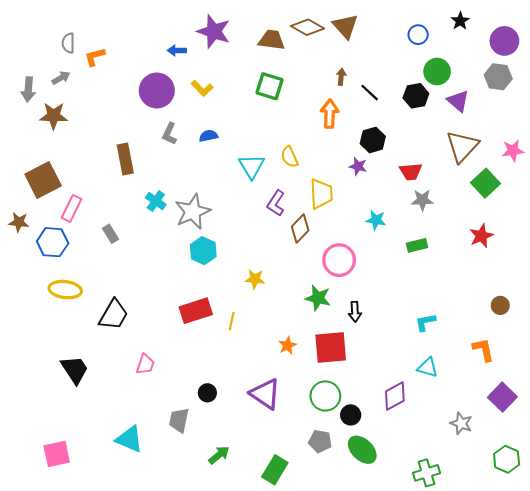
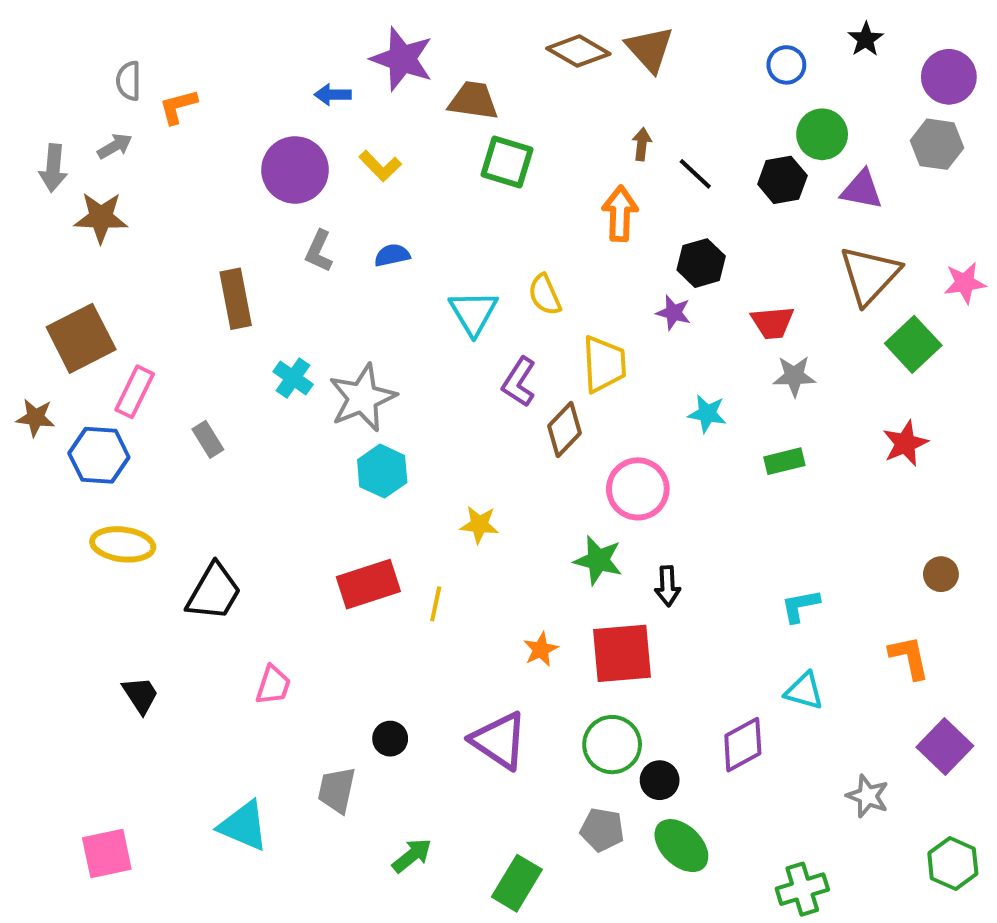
brown trapezoid: (272, 40) -> (473, 101), moved
purple triangle: (458, 101) -> (862, 190), turned -30
black trapezoid: (75, 370) -> (140, 695), size x0.7

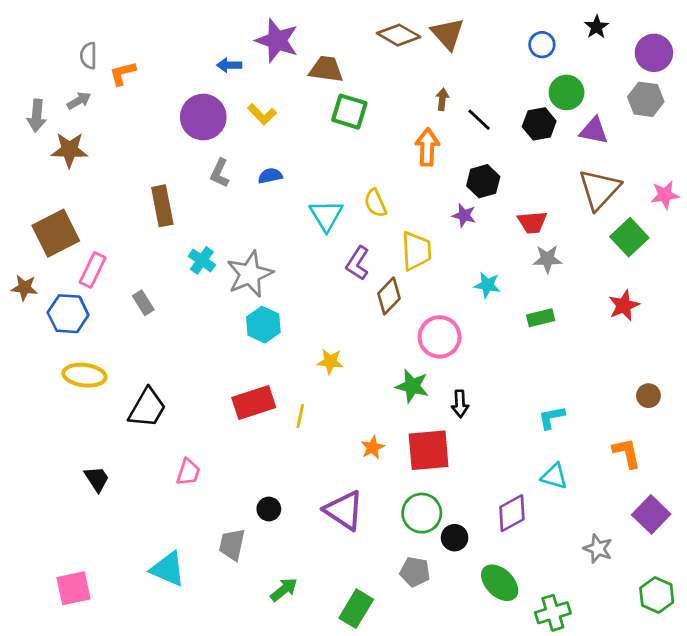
green ellipse: (681, 846) -> (500, 583), moved

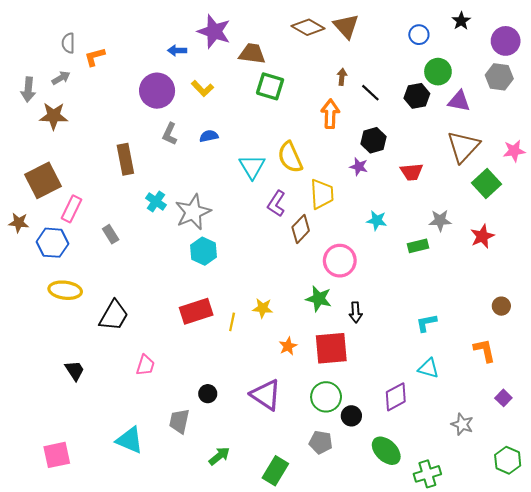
yellow semicircle: (375, 203) -> (290, 157), size x1.4
gray star: (547, 259) -> (440, 220), moved
yellow star: (330, 361) -> (263, 308), moved
purple square: (651, 514) -> (503, 398), size x0.6

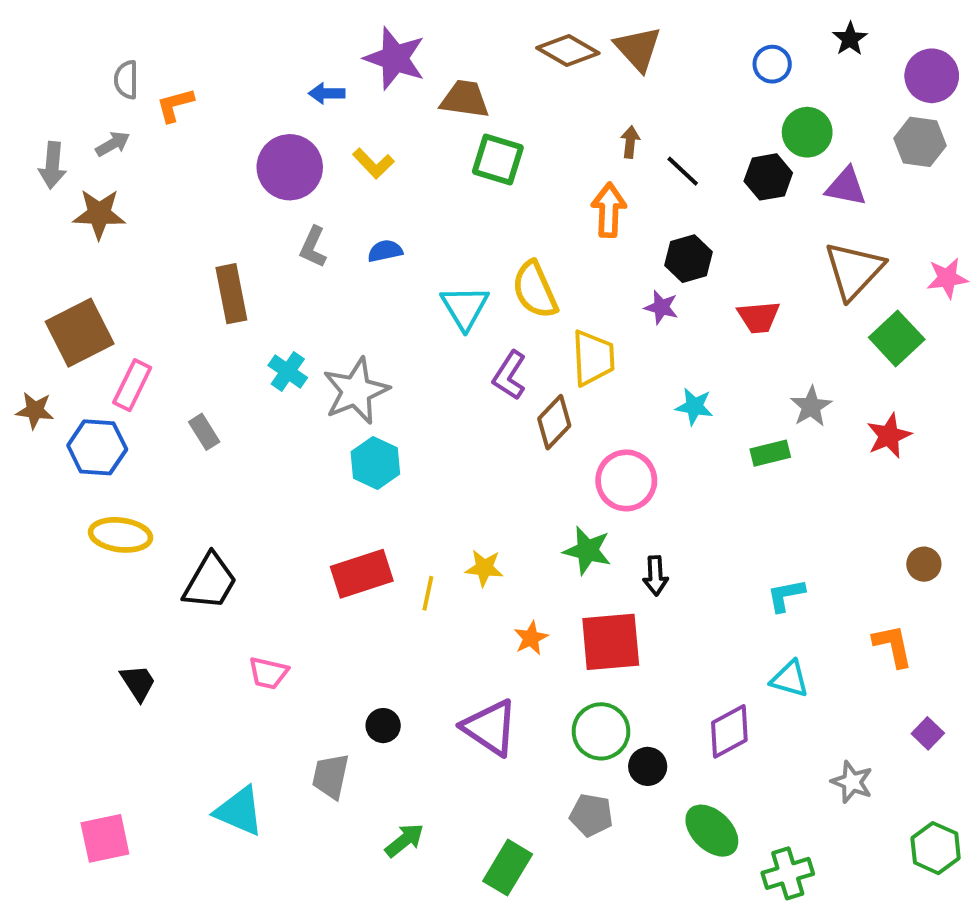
gray star: (440, 220) -> (811, 407), turned -30
pink trapezoid: (145, 365) -> (268, 673), turned 85

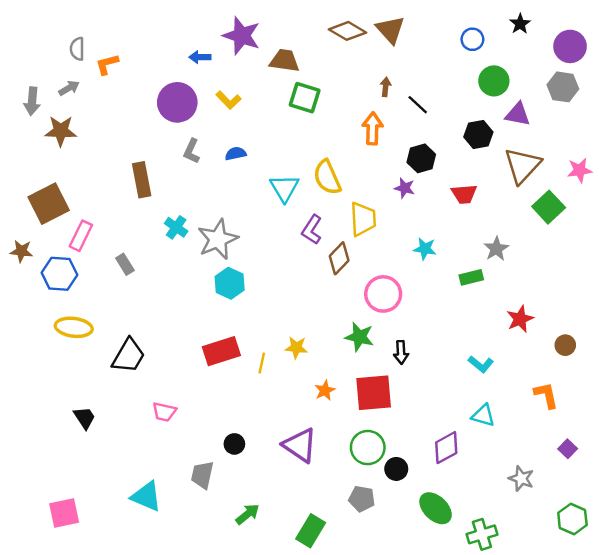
black hexagon: (768, 177) -> (478, 134), moved
red star: (889, 436) -> (520, 319), moved
cyan L-shape: (786, 595) -> (481, 364), turned -130

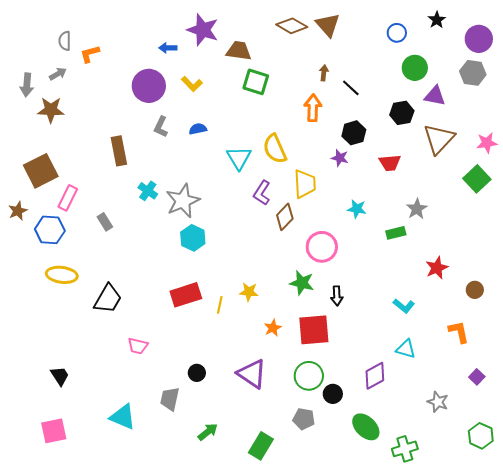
green square: (549, 207) -> (477, 179), moved
brown star: (21, 251) -> (18, 211), turned -30
black trapezoid: (84, 418) -> (60, 376), moved

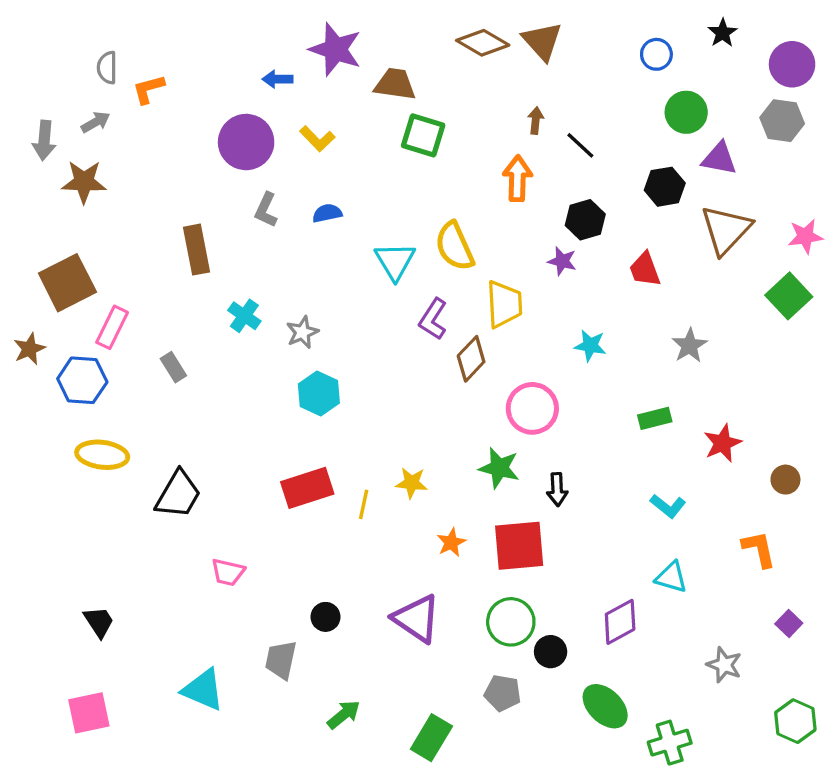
red trapezoid: (390, 163) -> (645, 269), turned 75
gray star: (183, 201) -> (302, 332), size x0.6
green rectangle: (396, 233) -> (655, 418), moved

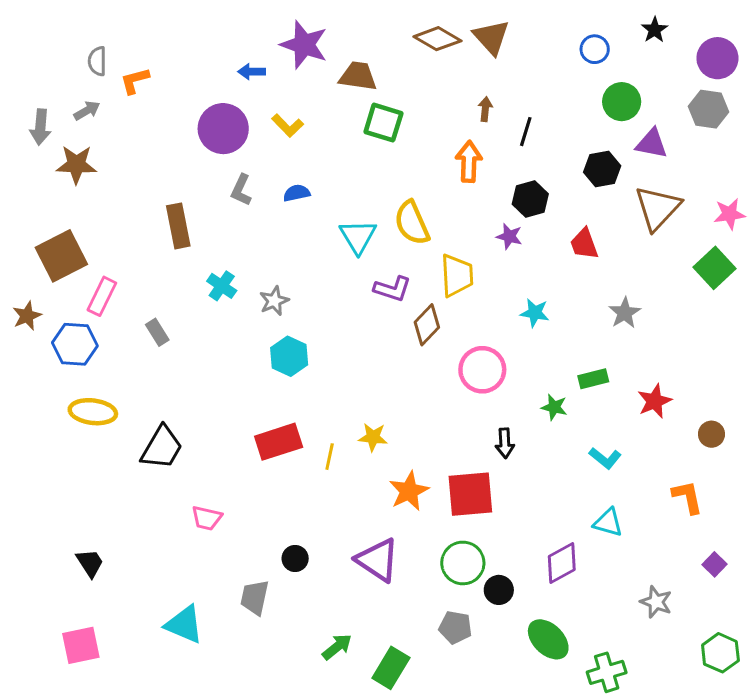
black line: (580, 145) -> (526, 132), turned 64
purple L-shape: (433, 319) -> (392, 289), turned -105
green star: (499, 468) -> (554, 407), moved, size x0.7
orange star: (451, 542) -> (409, 491), size x1.5
green arrow: (344, 714) -> (337, 647), moved

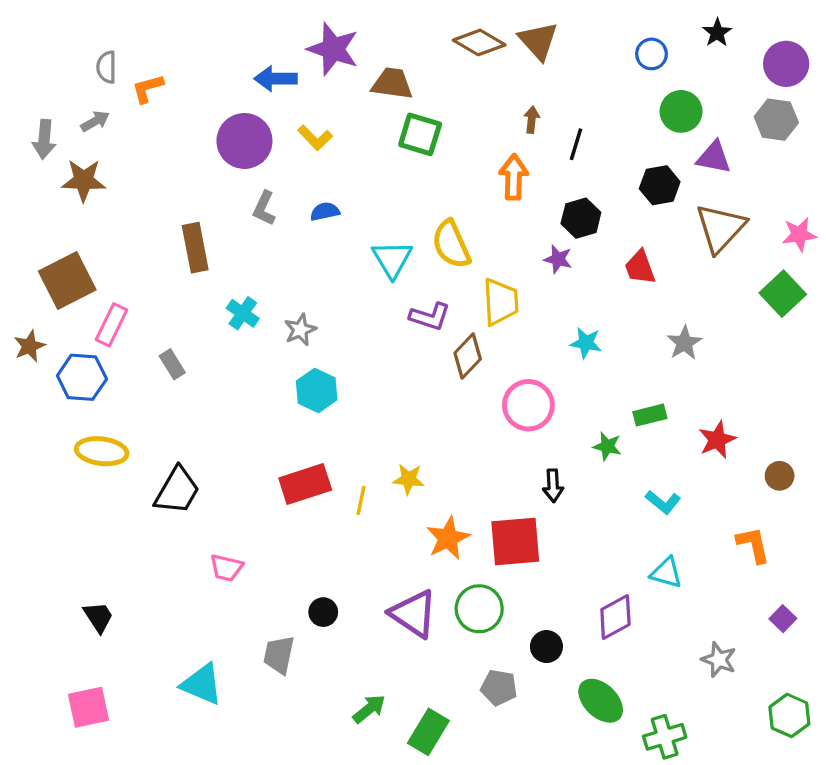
blue arrow: (252, 72) -> (276, 79), size x1.4
green circle: (463, 563) -> (479, 609), moved

